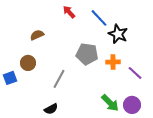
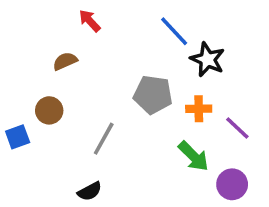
red arrow: (69, 12) -> (90, 21), moved
green arrow: (110, 103) -> (193, 156), moved

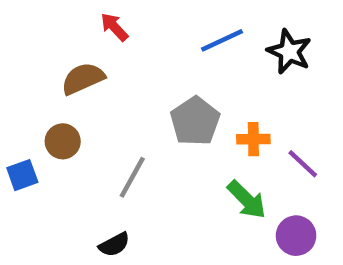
blue line: (174, 31) -> (222, 40), turned -72
black star: (207, 59) -> (289, 52), moved
brown semicircle: (65, 61) -> (83, 79), size x1.4
gray pentagon: (153, 95) -> (195, 121), turned 30

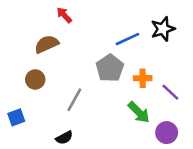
blue line: (222, 40) -> (127, 39), moved
black star: (289, 52) -> (163, 29), turned 30
blue square: (22, 175) -> (16, 117), moved

